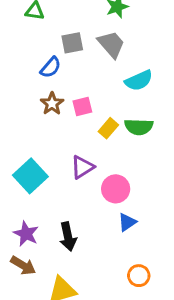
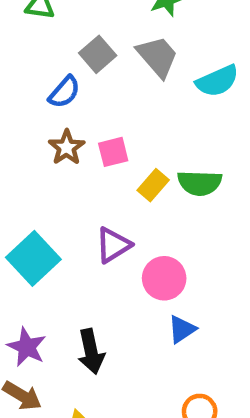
gray square: (72, 43) -> (98, 54), turned -30
cyan semicircle: (139, 80) -> (217, 81), moved

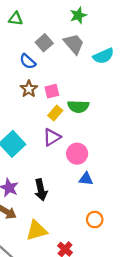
blue semicircle: (64, 92) -> (28, 61), turned 91
green semicircle: (200, 183) -> (78, 106), moved
yellow rectangle: (153, 185) -> (55, 113), moved
blue triangle: (182, 329) -> (86, 179), turned 40

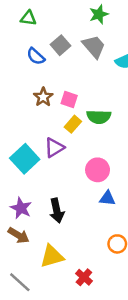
blue semicircle: (28, 61) -> (36, 56), moved
pink square: (52, 91) -> (69, 100), turned 32
purple triangle: (52, 137) -> (54, 148), moved

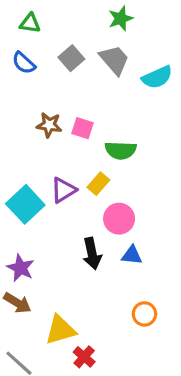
blue semicircle: (36, 56) -> (24, 63), moved
brown star: (43, 97) -> (49, 125), turned -30
yellow rectangle: (73, 124) -> (98, 184), moved
black arrow: (57, 211) -> (92, 254), moved
red cross: (84, 277) -> (84, 357), moved

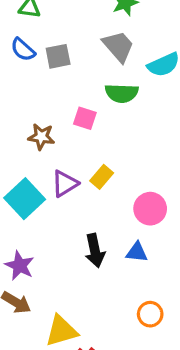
gray square: (71, 58) -> (58, 56), moved, turned 30
brown star: (49, 125) -> (41, 137), moved
green semicircle: (121, 150) -> (122, 93), moved
pink circle: (119, 219) -> (150, 209), moved

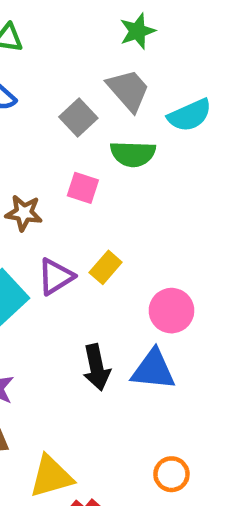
gray square: (58, 56) -> (78, 118), moved, turned -32
blue triangle: (137, 252) -> (153, 370), size x1.5
orange circle: (150, 314) -> (171, 474), moved

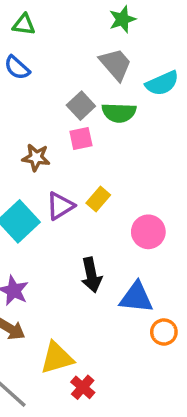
gray square: (78, 118) -> (81, 106), moved
pink square: (83, 188) -> (81, 139), turned -30
blue triangle: (153, 370) -> (136, 297), moved
orange circle: (171, 474) -> (164, 332), moved

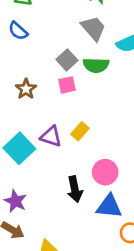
brown star: (36, 158) -> (26, 89), moved, turned 30
purple triangle: (60, 206) -> (51, 136), turned 50
pink circle: (148, 232) -> (105, 172), moved

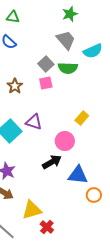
yellow rectangle: (80, 131) -> (82, 118), moved
pink circle: (105, 172) -> (65, 141), moved
black arrow: (75, 189) -> (52, 162), turned -108

